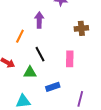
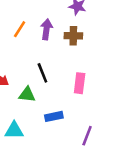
brown cross: (81, 28) -> (73, 36), moved
orange line: (20, 36) -> (20, 29), moved

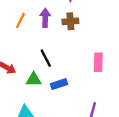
pink rectangle: (80, 83) -> (98, 62), moved
blue rectangle: (54, 116) -> (59, 84), moved

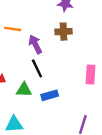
purple arrow: (45, 18) -> (35, 44), moved, turned -30
orange line: (21, 20) -> (13, 29), turned 70

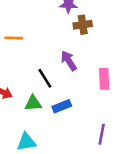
brown cross: (63, 32) -> (83, 25), moved
purple arrow: (35, 44) -> (69, 61), moved

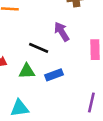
black line: (45, 78) -> (39, 48), turned -36

